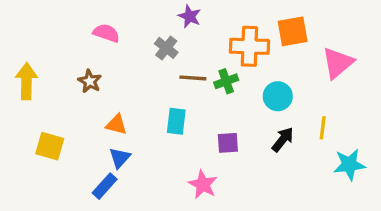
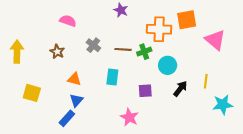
gray cross: (166, 48) -> (93, 45), moved
pink triangle: (338, 63) -> (215, 40), turned -40
cyan circle: (278, 96) -> (168, 65), moved

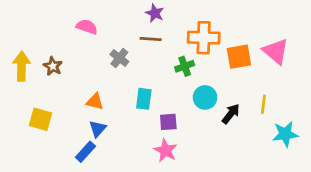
orange square: (187, 20) -> (239, 57), moved
brown line: (123, 49) -> (151, 39), moved
brown star: (57, 52) -> (53, 66), moved
cyan circle: (168, 65) -> (205, 97), moved
purple square: (145, 91) -> (168, 122), moved

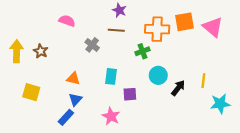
pink triangle: (276, 51) -> (213, 27), moved
orange square: (239, 57) -> (184, 22), moved
pink star: (166, 150) -> (111, 116), moved

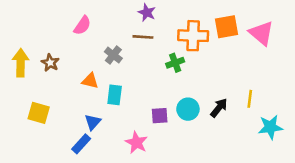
pink semicircle: (67, 21) -> (82, 25), turned 105
cyan circle: (158, 75) -> (188, 109), moved
cyan rectangle: (111, 76) -> (115, 95), moved
orange triangle: (73, 78) -> (90, 81), moved

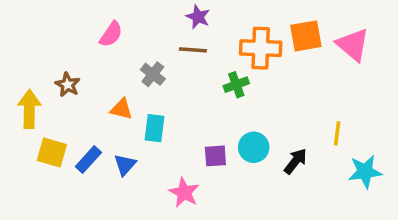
yellow arrow: (21, 63) -> (29, 109), moved
black arrow: (219, 108) -> (295, 161), moved
blue rectangle: (81, 144) -> (88, 159), moved

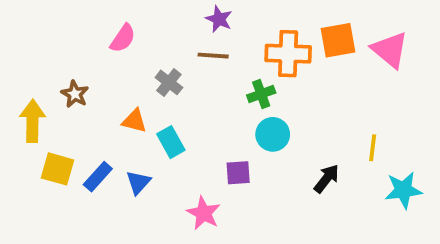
cyan rectangle: (155, 128) -> (171, 142), turned -36
cyan circle: (254, 147) -> (273, 134), moved

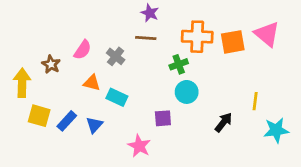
pink semicircle: (123, 38) -> (83, 50), moved
orange square: (338, 40) -> (233, 42), moved
cyan rectangle: (171, 142) -> (117, 97), turned -36

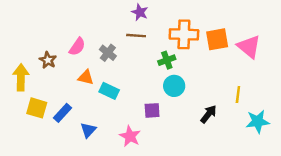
pink triangle: (267, 34) -> (249, 47), moved
blue triangle: (94, 125) -> (88, 130), moved

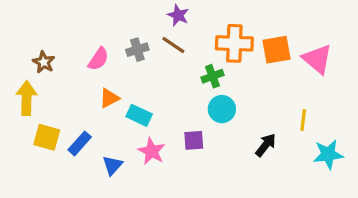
brown line: (136, 36) -> (173, 45), turned 30
gray cross: (108, 53) -> (137, 50), moved, turned 35
brown star: (48, 60) -> (44, 62), moved
orange triangle: (86, 77) -> (109, 98), turned -42
pink star: (130, 136) -> (152, 151), moved

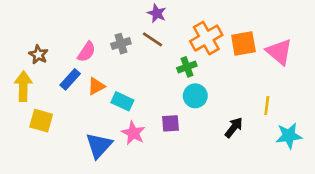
orange cross: (234, 43) -> (206, 38), turned -32
blue rectangle: (80, 143) -> (70, 79), moved
blue triangle: (112, 165) -> (99, 145), size x1.5

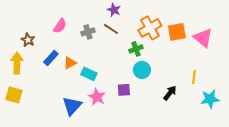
pink semicircle: (87, 52) -> (60, 26), moved
yellow square: (41, 121) -> (14, 95), moved

